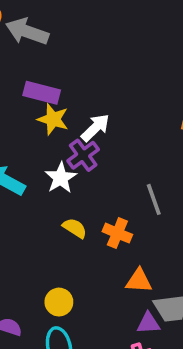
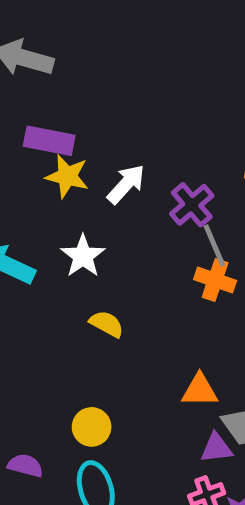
purple cross: (83, 155) -> (192, 205), moved
gray line: (154, 199) -> (214, 245), moved
orange cross: (117, 233) -> (215, 280), moved

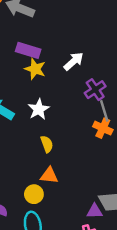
white arrow: (126, 184) -> (74, 61), moved
yellow semicircle: (107, 324) -> (47, 144), turned 35
orange triangle: (200, 390) -> (49, 175), moved

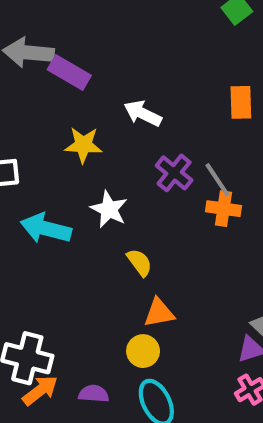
purple rectangle: (28, 50) -> (69, 72), moved, turned 30
white arrow: (74, 61) -> (143, 113), turned -95
purple cross: (95, 90) -> (174, 173), moved

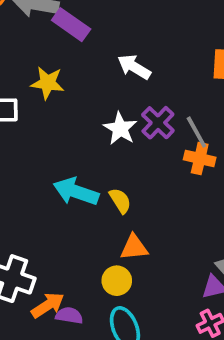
yellow star: (83, 145) -> (48, 83), moved
white star: (109, 209) -> (120, 128), moved
cyan arrow: (46, 228) -> (76, 192), moved
orange arrow: (40, 390) -> (48, 305), moved

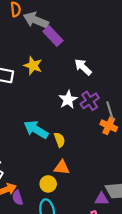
purple semicircle: (69, 315) -> (18, 198), turned -128

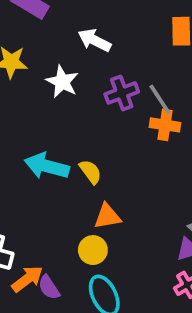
white star: (68, 100) -> (62, 82), moved
purple cross: (90, 101) -> (122, 93), turned 30

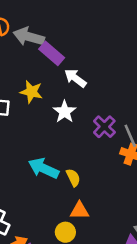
white arrow: (94, 40) -> (75, 78), moved
purple cross: (122, 93) -> (104, 127), turned -35

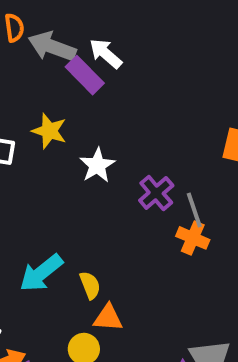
white arrow: (75, 78) -> (106, 54), moved
cyan arrow: (44, 168) -> (41, 273), moved, turned -68
yellow semicircle: (73, 178) -> (90, 285), moved

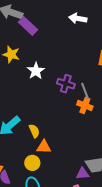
white arrow: (106, 54) -> (78, 18), moved, turned -30
purple cross: (156, 193) -> (66, 84), turned -30

